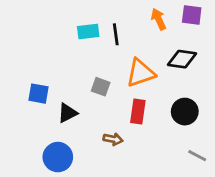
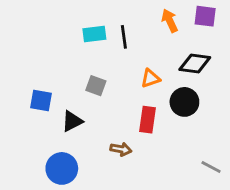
orange triangle: (141, 73) -> (150, 78), size x0.6
gray square: (101, 87) -> (96, 86), moved
black circle: (185, 112) -> (184, 102), moved

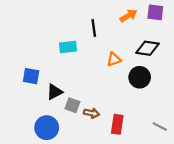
orange arrow: (170, 21) -> (128, 16), turned 84
cyan rectangle: (94, 34) -> (68, 47), moved
gray square: (96, 86) -> (72, 105), moved
red rectangle: (148, 120) -> (117, 124), moved

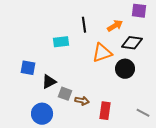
orange arrow: (128, 16) -> (115, 26), moved
orange triangle: (114, 59) -> (102, 53), size x1.5

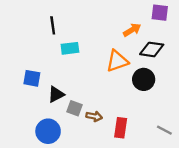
black line: (84, 25) -> (53, 25), moved

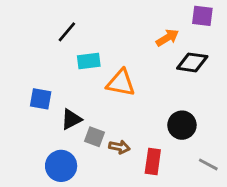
black line: (53, 25) -> (67, 32), turned 48
orange triangle: (117, 61) -> (121, 83), moved, turned 30
black circle: (144, 79) -> (182, 125), moved

